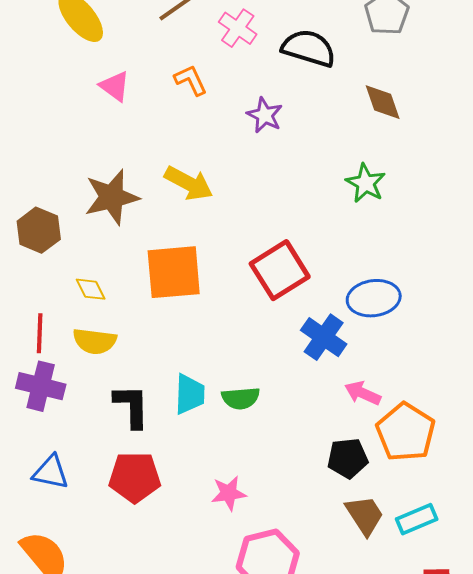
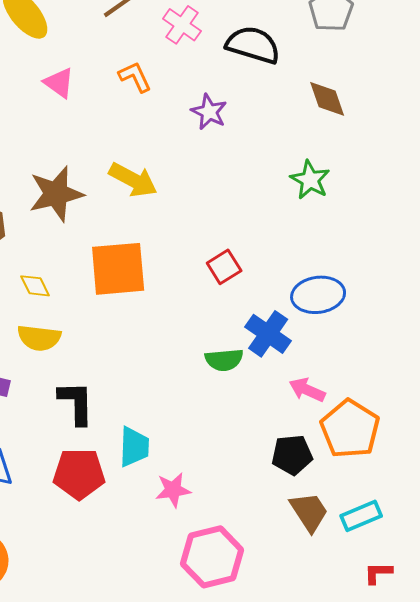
red square: (280, 270) -> (224, 267), size x0.6
cyan trapezoid: (190, 394) -> (134, 447), moved
green semicircle: (241, 398) -> (224, 360), moved

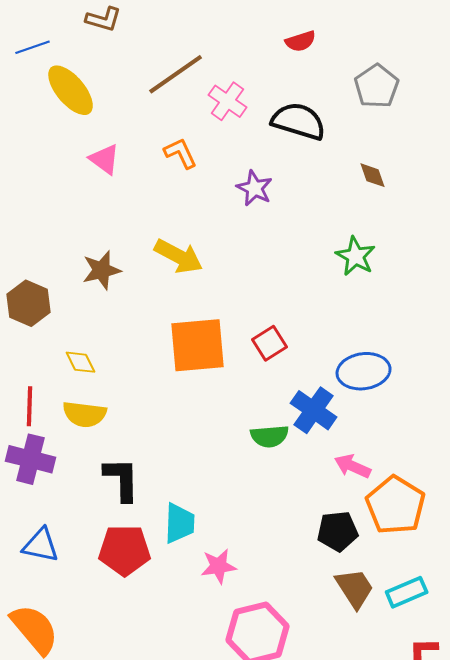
brown diamond: (327, 99) -> (373, 175), size x0.7
brown star: (56, 194) -> (102, 270), size x0.7
orange square: (118, 269) -> (198, 345), moved

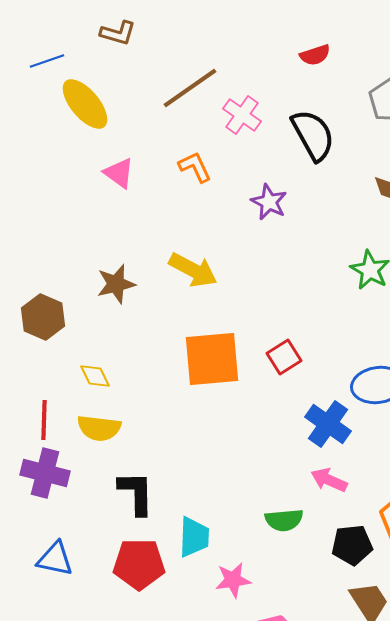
black semicircle: (299, 121) -> (313, 135), turned 44
green semicircle: (270, 436) -> (284, 520), moved
pink arrow: (353, 466) -> (329, 480), moved

